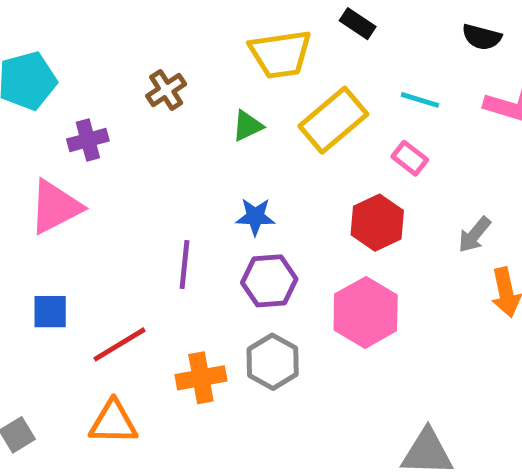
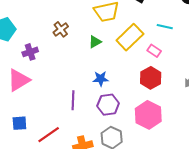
pink rectangle: (410, 158) -> (154, 51), moved

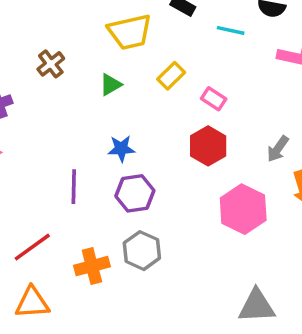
cyan line: (165, 27) -> (231, 30), moved
yellow rectangle: (130, 37) -> (171, 76), size x0.6
pink hexagon: (148, 115) -> (243, 209), moved

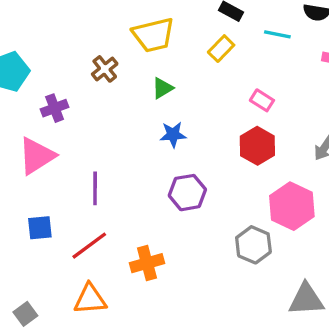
yellow trapezoid: (130, 32) -> (153, 35), moved
yellow rectangle: (171, 76) -> (221, 49), moved
blue star: (121, 149) -> (173, 135), moved
purple line: (74, 187) -> (95, 188), moved
gray hexagon: (142, 251) -> (253, 245), moved

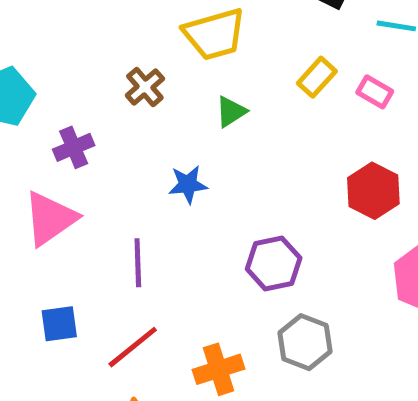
yellow rectangle: (221, 49) -> (317, 77), moved
pink rectangle: (262, 100) -> (375, 92), moved
blue star: (173, 135) -> (188, 184), moved
gray hexagon: (253, 245) -> (305, 342), moved

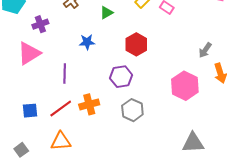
red hexagon: (373, 191) -> (136, 44), moved
blue square: (59, 324) -> (30, 111), moved
orange cross: (218, 369) -> (89, 104), moved

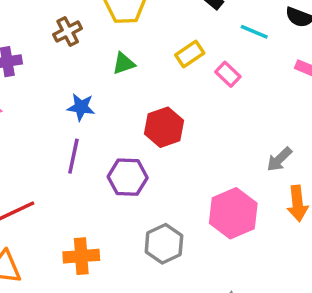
purple line: (65, 74) -> (73, 156), moved
orange cross: (89, 104) -> (81, 256), moved
gray hexagon: (132, 110) -> (164, 244), moved

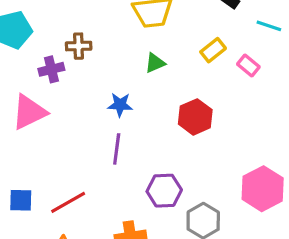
brown cross: (68, 31) -> (79, 46), moved, turned 30
purple hexagon: (128, 177) -> (164, 191), moved

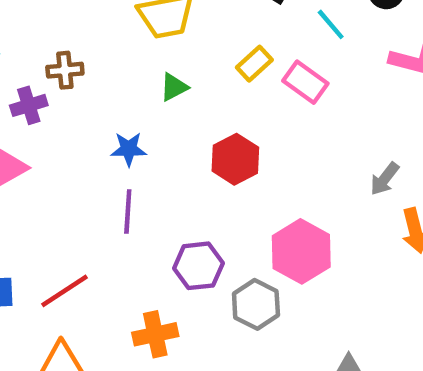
cyan line: (269, 26) -> (331, 24), turned 35
pink rectangle: (248, 65) -> (305, 82), size x1.4
pink hexagon: (263, 189) -> (301, 251), moved

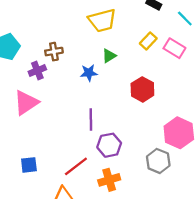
blue star: (129, 149) -> (89, 73), moved
purple hexagon: (198, 266) -> (109, 145), moved
red line: (64, 291) -> (76, 166), moved

